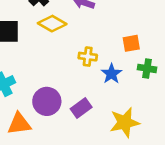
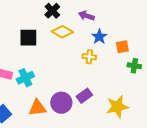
blue star: (111, 74) -> (99, 37), moved
purple circle: (47, 101) -> (61, 103), moved

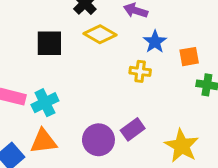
yellow star: (117, 107) -> (182, 146), turned -30
orange triangle: (37, 108) -> (43, 141), moved

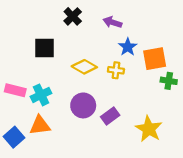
yellow diamond: (100, 34) -> (84, 67), moved
orange square: (189, 57) -> (155, 59), size x1.5
purple circle: (98, 140) -> (83, 105), moved

